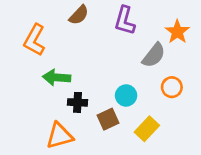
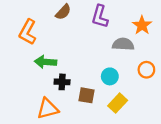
gray semicircle: (154, 55) -> (123, 44), turned -125
orange circle: (172, 87) -> (146, 70), moved
cyan circle: (126, 95) -> (110, 76), moved
brown square: (108, 119) -> (87, 95), turned 35

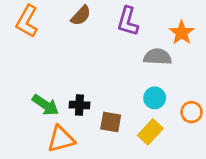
orange L-shape: (28, 32) -> (27, 21), moved
green arrow: (45, 62) -> (45, 105), moved, turned -150
orange circle: (146, 70) -> (192, 112), moved
cyan circle: (110, 76) -> (155, 98), moved

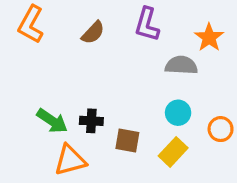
brown semicircle: (81, 16) -> (93, 33), moved

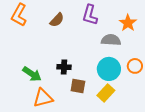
cyan circle: (178, 113) -> (109, 69), size x1.5
black cross: (91, 121) -> (64, 67), moved
orange circle: (221, 129) -> (135, 66), moved

